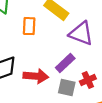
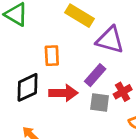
orange rectangle: (29, 26) -> (52, 56), moved

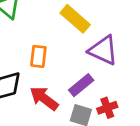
red arrow: (63, 93) -> (44, 98), turned -152

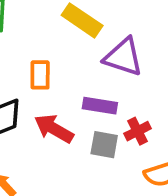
purple rectangle: (81, 85) -> (100, 106), turned 55

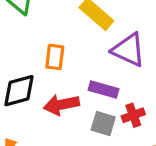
red arrow: (54, 129) -> (61, 105), turned -48

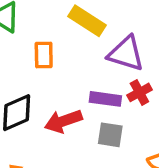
orange rectangle: (55, 57) -> (44, 55), moved
red cross: (133, 115) -> (139, 92), moved

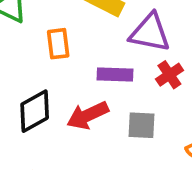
purple rectangle: (105, 99) -> (115, 75), moved

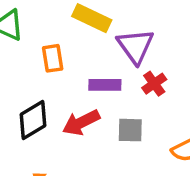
purple triangle: (150, 33) -> (135, 46), turned 45

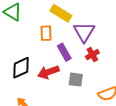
orange rectangle: (53, 58) -> (46, 33), moved
purple rectangle: (105, 85) -> (64, 52), turned 54

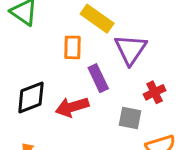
red cross: (92, 55) -> (155, 92), moved
gray square: (76, 80) -> (130, 118), moved

